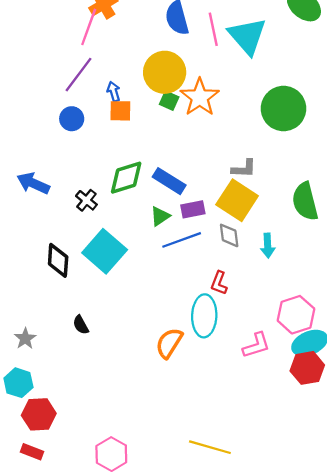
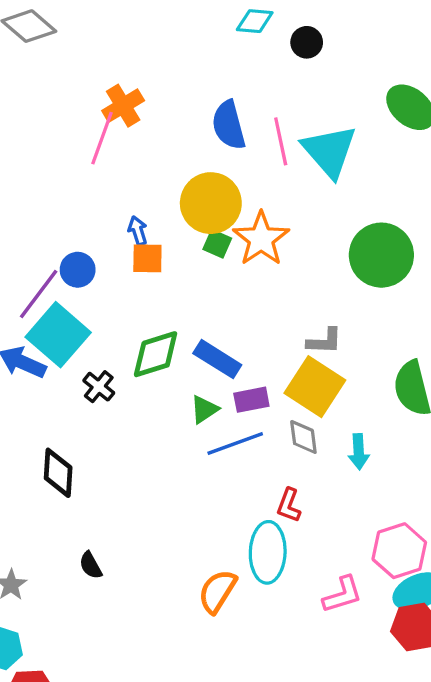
purple line: (78, 75) -> (39, 294), moved
cyan square: (105, 251) -> (58, 335), moved

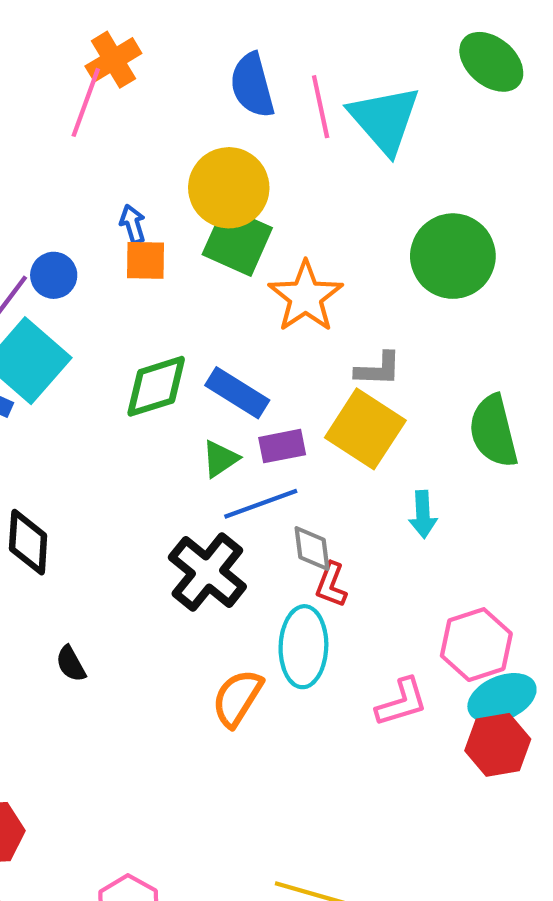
orange star: (261, 239) -> (306, 297), moved
green square: (217, 244) -> (237, 241), size x1.8
black cross: (99, 387) -> (207, 572), moved, size x1.8
gray diamond: (303, 437) -> (312, 549), moved

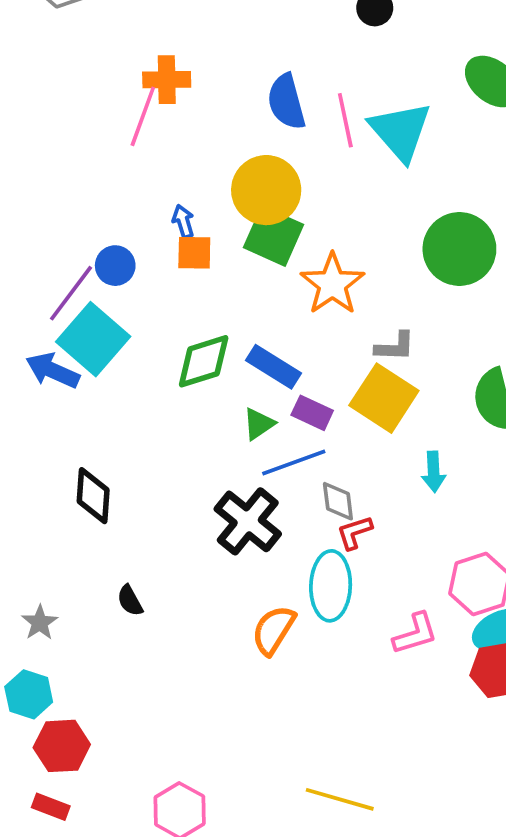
orange cross: (113, 60) -> (167, 80), turned 30
purple rectangle: (282, 446) -> (312, 413), turned 36
red L-shape: (331, 585) -> (354, 532), turned 51

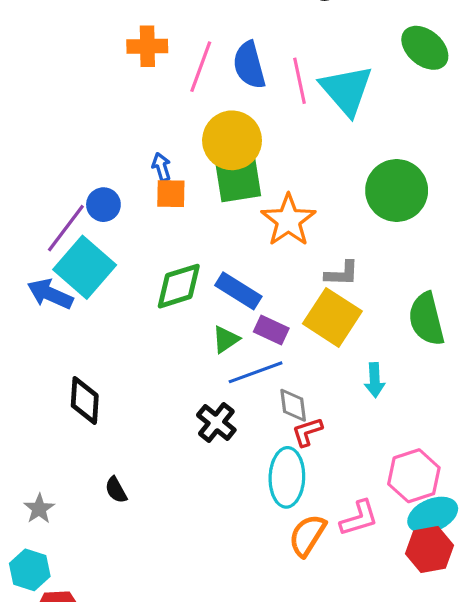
pink line: (143, 116) -> (201, 67), moved
green square: (274, 236) -> (238, 180), turned -33
black cross: (248, 521) -> (216, 422), size x0.7
orange semicircle: (274, 630) -> (307, 535), moved

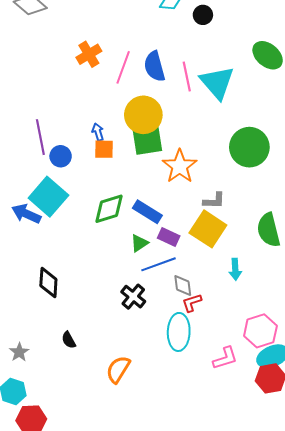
orange cross: (147, 46) -> (89, 54), turned -30
purple line: (66, 228) -> (40, 137), moved, turned -48
orange semicircle: (307, 535) -> (118, 369), moved

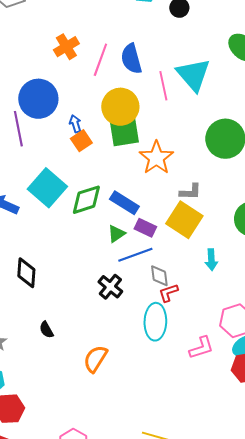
pink line: (187, 76) -> (163, 86), moved
orange square: (104, 149) -> (81, 141), turned -35
blue circle: (61, 156) -> (38, 99), moved, size x1.8
cyan square: (48, 197) -> (47, 188), moved

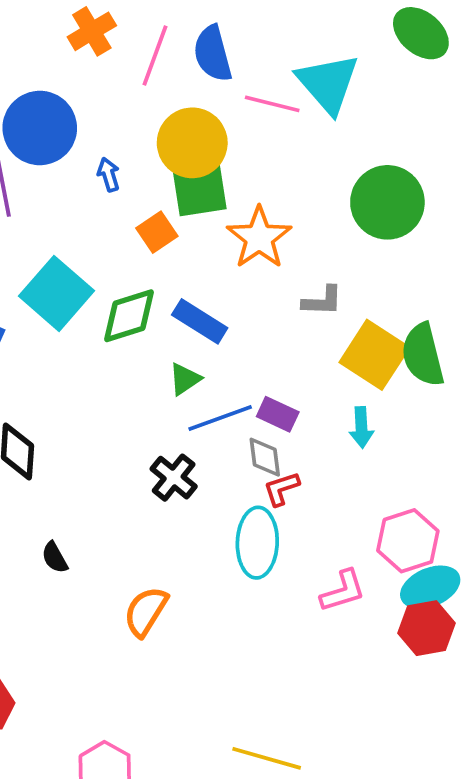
pink line: (163, 86) -> (272, 104), turned -64
orange square: (81, 141) -> (157, 232), moved
yellow square: (184, 220) -> (374, 355), moved
purple rectangle: (145, 228) -> (278, 414), moved

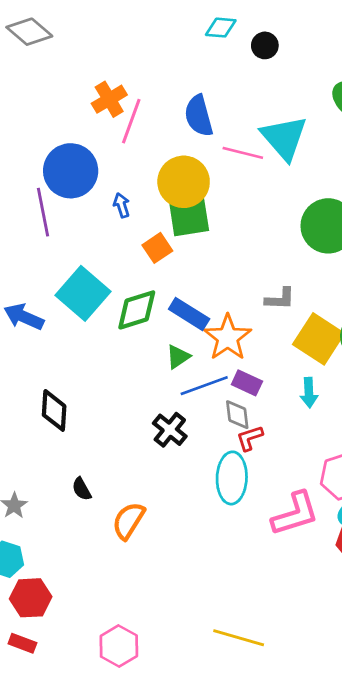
pink line: (155, 55) -> (131, 121), moved
orange star: (259, 238) -> (228, 337), moved
pink L-shape: (343, 591) -> (295, 514), size x1.4
orange semicircle: (146, 611) -> (128, 521), moved

